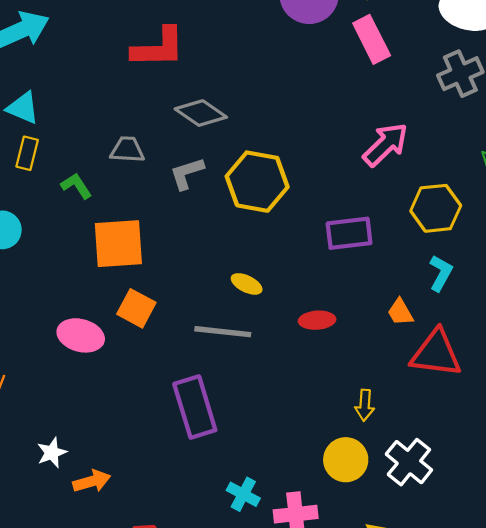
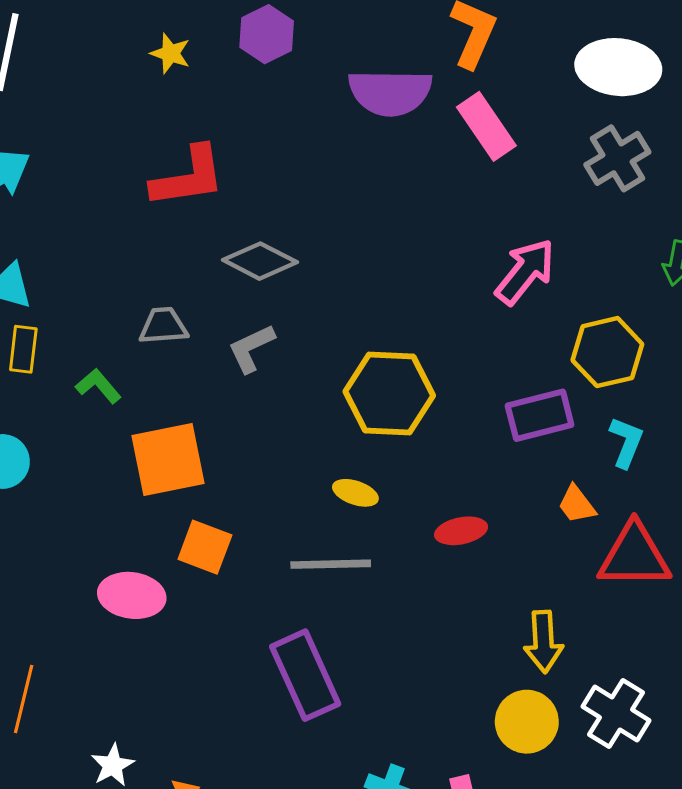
yellow hexagon: (257, 182) -> (389, 394), moved
purple rectangle: (349, 233) -> (540, 415), moved
yellow arrow: (365, 405) -> (543, 642), size x1.4

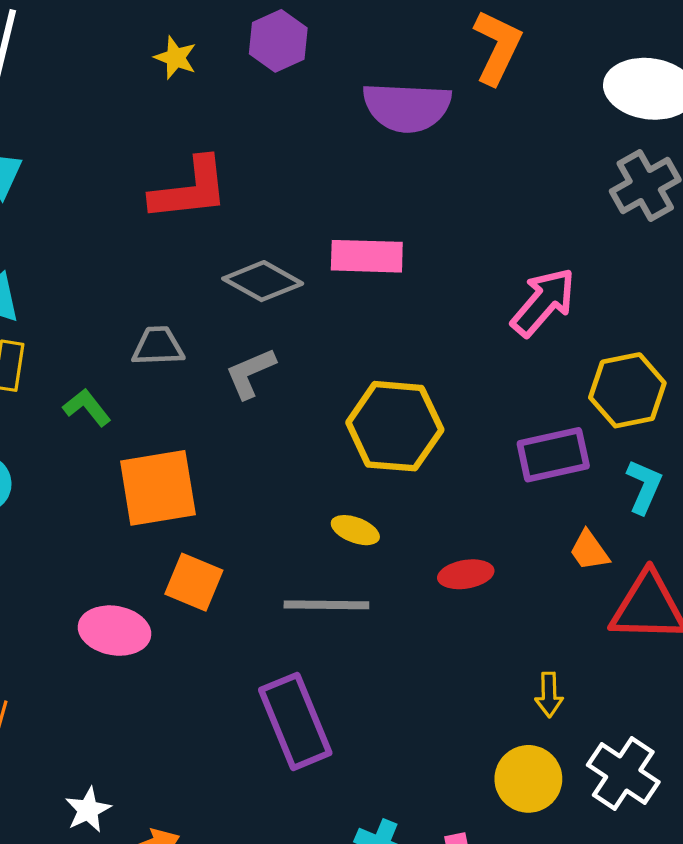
pink rectangle: (486, 126) -> (367, 256), moved, turned -56
yellow arrow: (543, 642) -> (549, 695), size x0.7

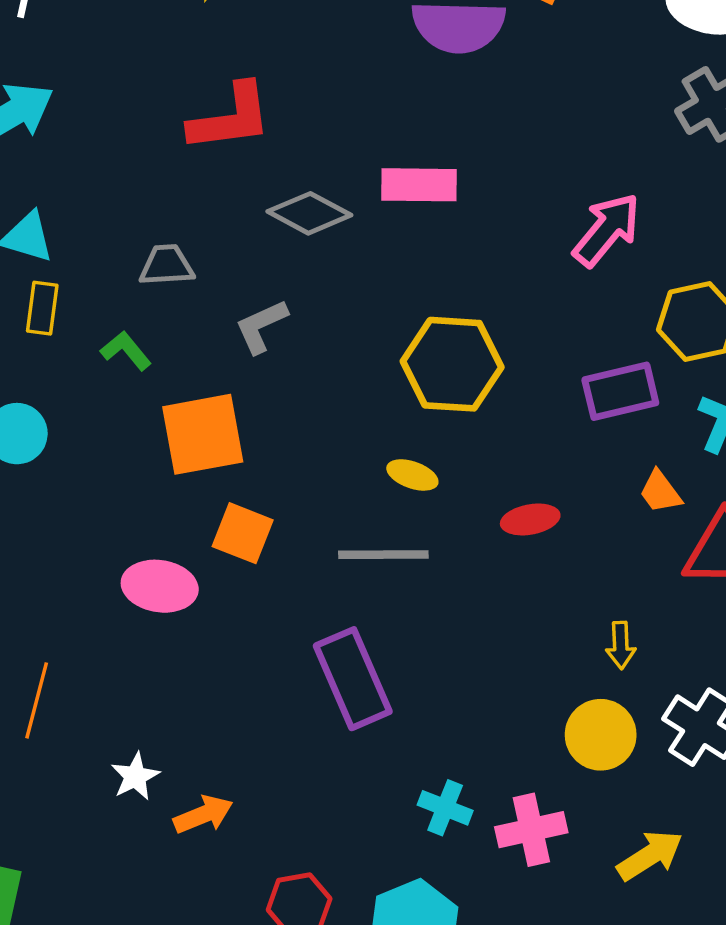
gray trapezoid: (158, 346) -> (167, 265), moved
gray L-shape: (250, 373) -> (261, 326), moved

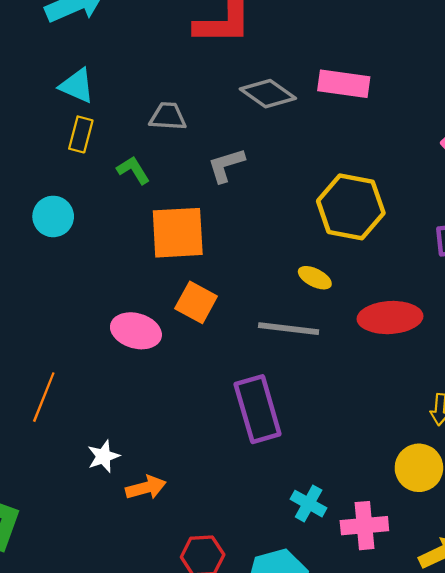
red ellipse: (530, 519) -> (390, 318), size x1.6

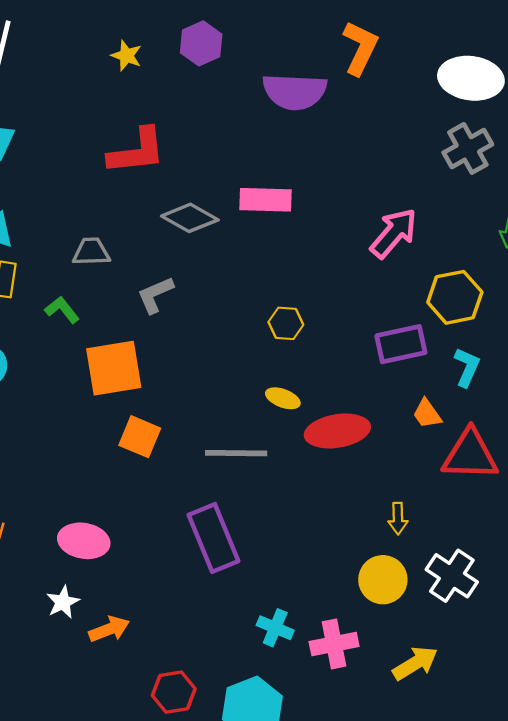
yellow hexagon: (351, 207) -> (286, 323), size x0.5
yellow ellipse: (315, 278) -> (283, 398), moved
pink ellipse: (136, 331) -> (84, 541), moved

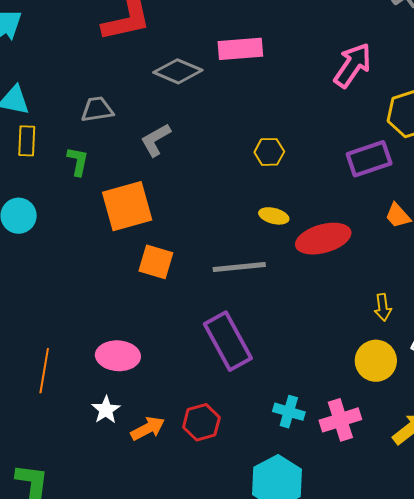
green L-shape: (62, 310) -> (78, 161), turned 56
red hexagon: (174, 692) -> (201, 422), moved

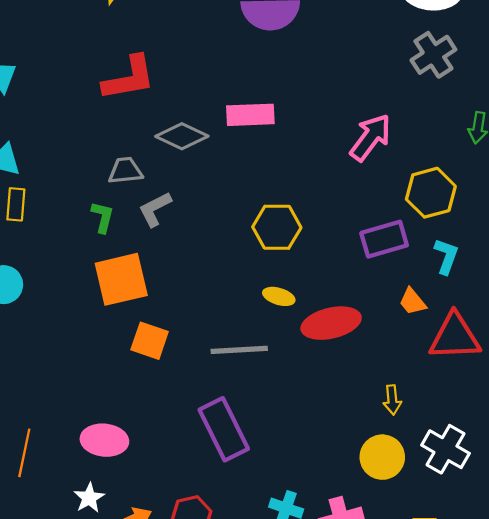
gray trapezoid: (97, 109) -> (125, 171), moved
yellow hexagon: (269, 152) -> (277, 227), size x1.5
green L-shape: (78, 161) -> (103, 217), moved

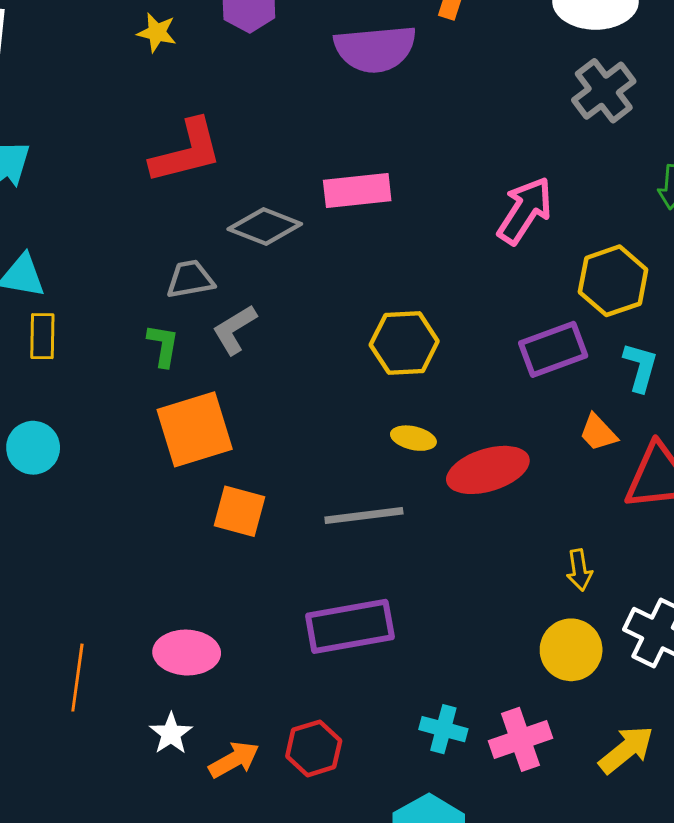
purple rectangle: (224, 429) -> (350, 626), turned -70

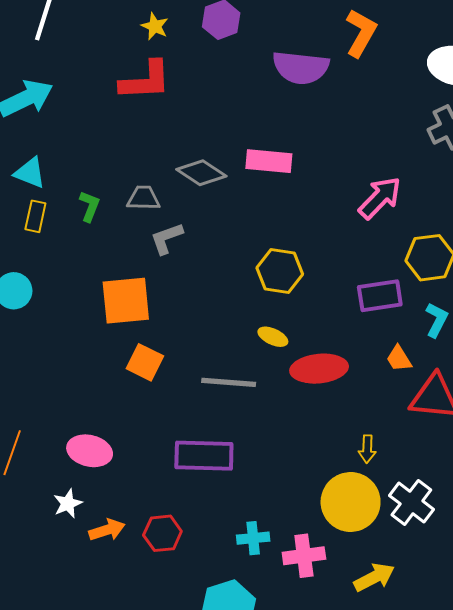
red L-shape: (186, 151) -> (145, 81), moved
green L-shape: (163, 345) -> (90, 206), moved
yellow circle: (571, 650) -> (351, 502), size x1.4
cyan cross: (443, 729) -> (253, 538), turned -32

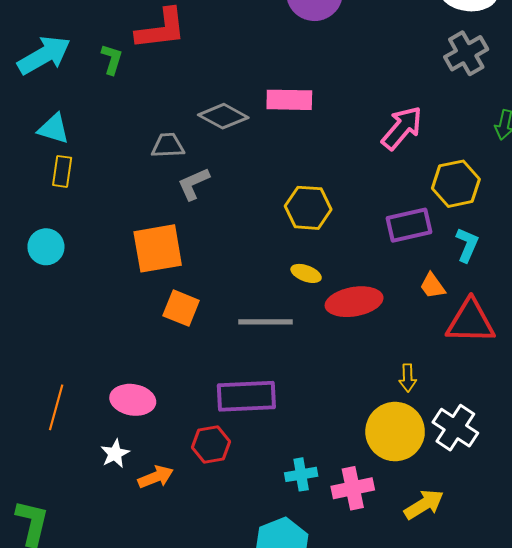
green L-shape: (90, 206) -> (112, 59), moved
red hexagon: (162, 533) -> (211, 444), moved

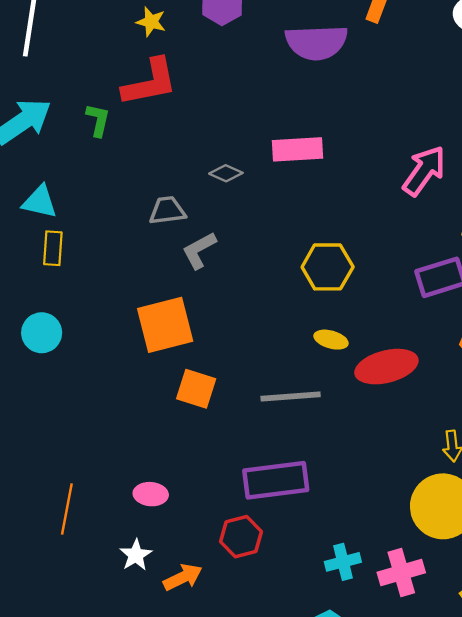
gray diamond: (223, 116) -> (226, 173), size x0.6
pink ellipse: (133, 400) -> (151, 494), size x0.7

